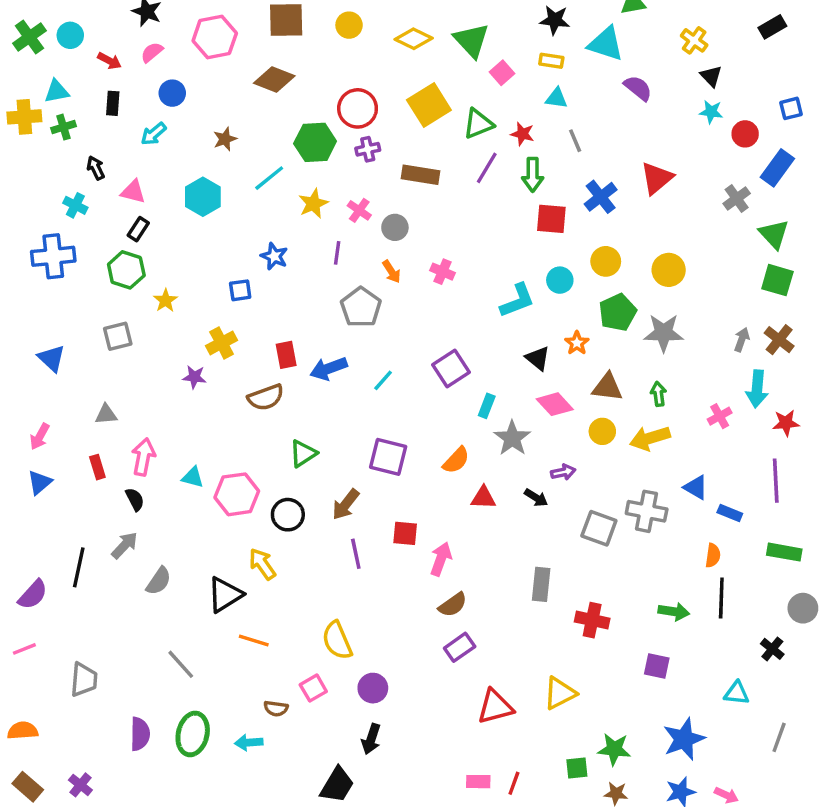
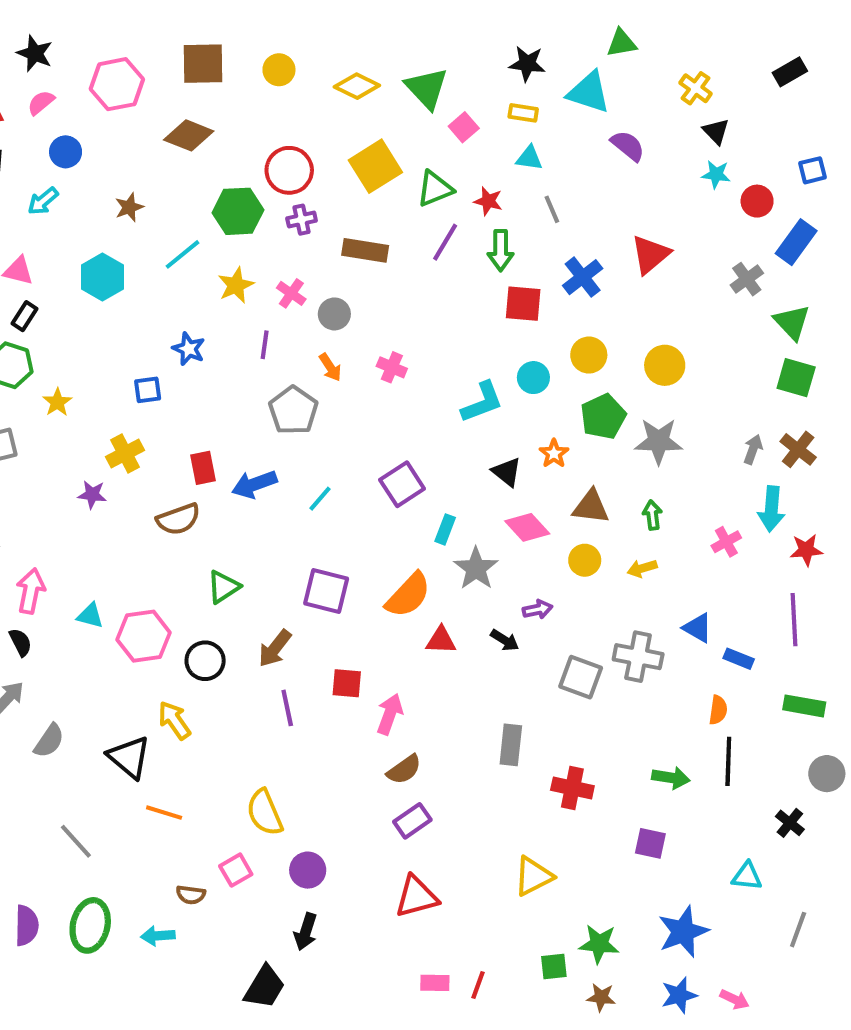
yellow arrow: (650, 438) -> (642, 568), size x0.6
orange semicircle: (456, 460) -> (408, 595), size x1.4
black triangle: (225, 595) -> (129, 757), turned -48
red triangle: (495, 707) -> (416, 897), moved

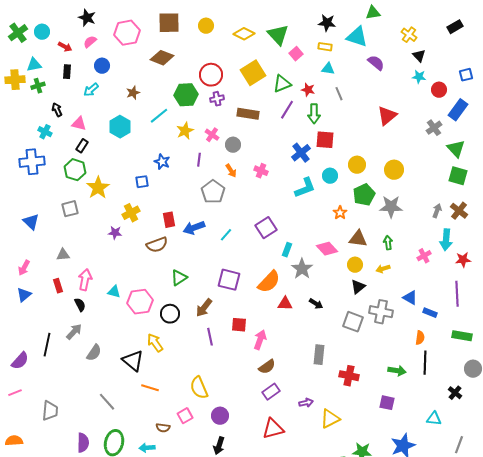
blue cross: (583, 277) -> (301, 153), moved
yellow star: (57, 402) -> (98, 188), size x1.6
black triangle: (507, 472) -> (358, 287), moved, turned 42
purple arrow: (537, 609) -> (306, 403), moved

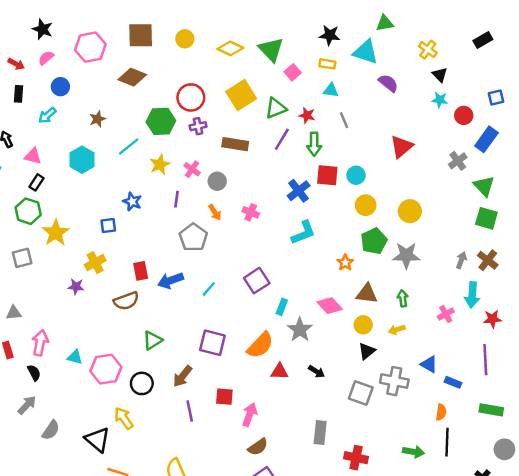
cyan circle: (330, 176) -> (356, 175), moved

